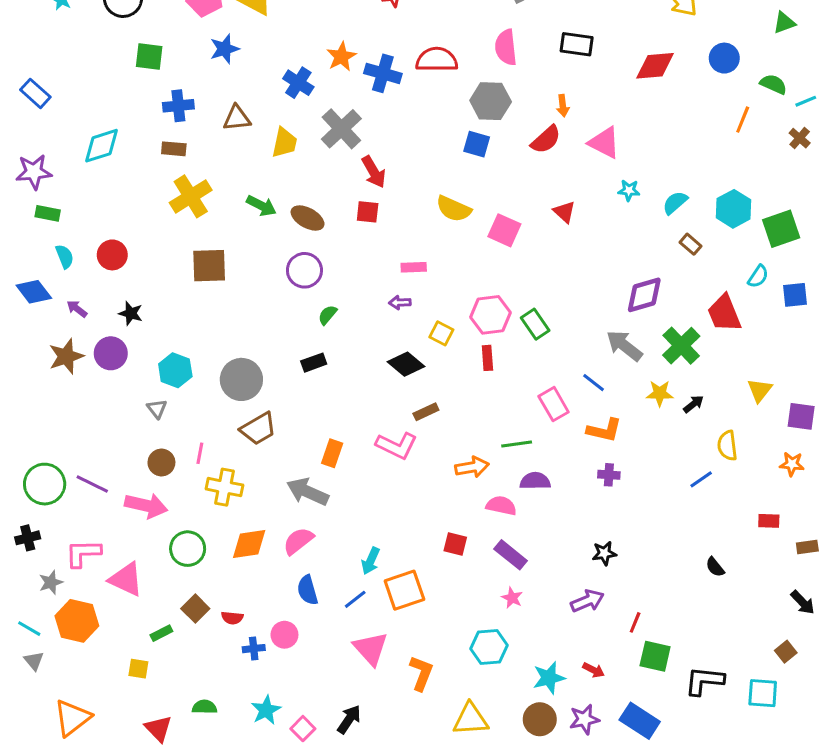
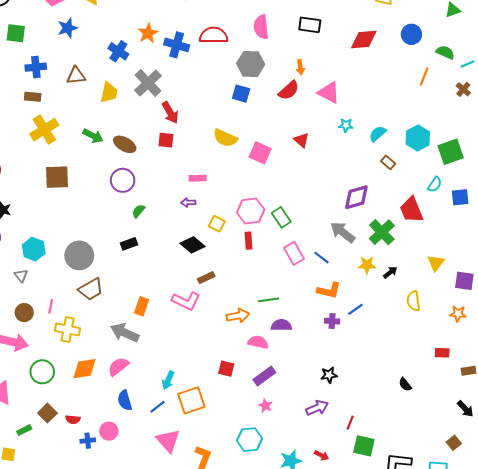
pink rectangle: (554, 404) -> (294, 253), moved
blue line: (701, 479) -> (355, 309), moved
purple rectangle: (511, 555) -> (264, 376), turned -75

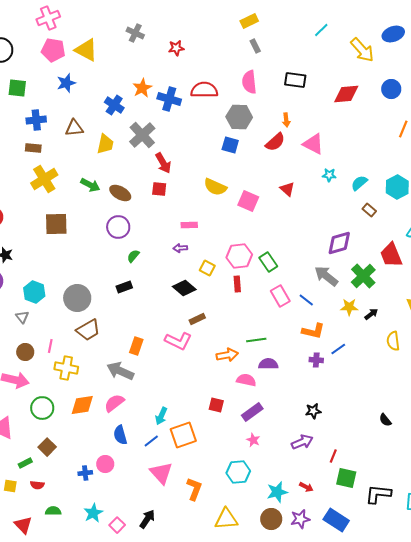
red semicircle: (73, 419) -> (37, 485), moved

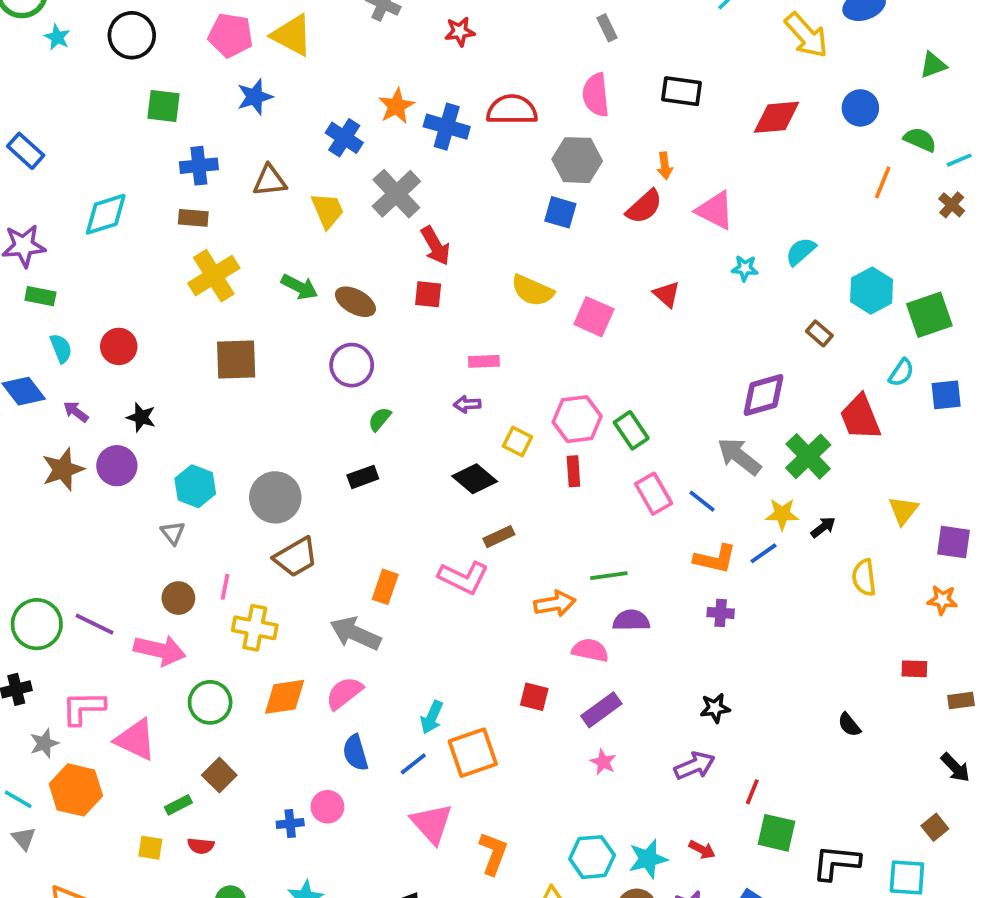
yellow trapezoid: (105, 144) -> (327, 210), turned -35
cyan semicircle: (359, 183) -> (801, 251), moved
blue line: (338, 349) -> (763, 553), moved
cyan hexagon: (238, 472) -> (592, 857), moved

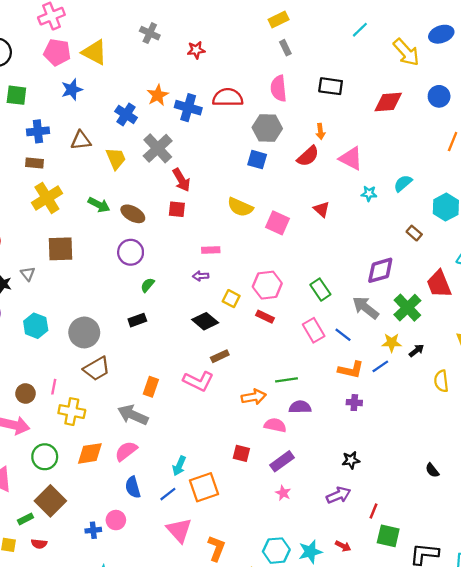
green rectangle: (631, 430) -> (320, 290), moved
red rectangle: (573, 471) -> (265, 317), turned -60
gray triangle: (173, 533) -> (28, 274), moved
brown square: (219, 775) -> (50, 501), size x1.5

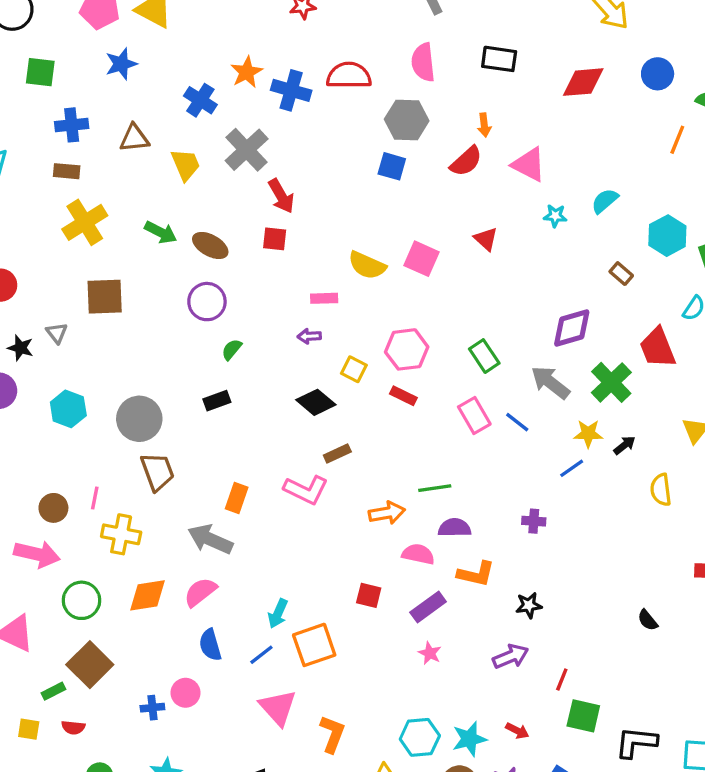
yellow semicircle: (240, 207) -> (367, 265), moved
brown trapezoid: (97, 369) -> (157, 472), turned -80
orange L-shape: (351, 370) -> (476, 574), moved

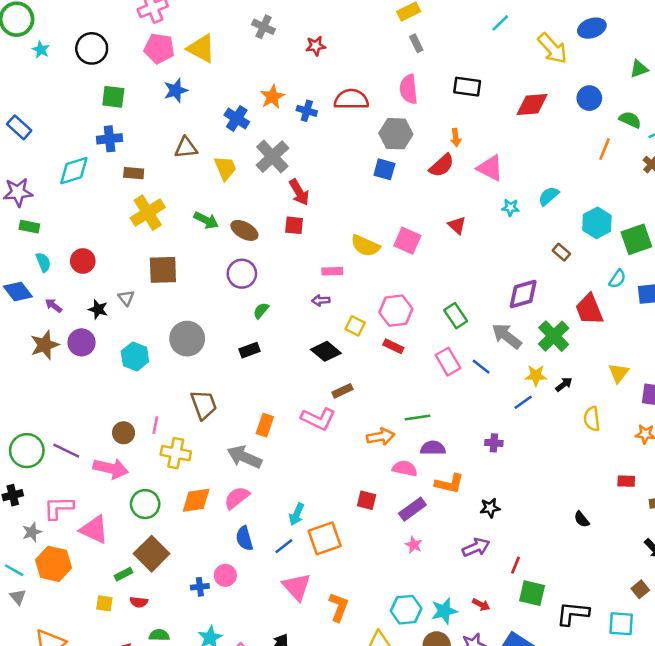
blue cross: (291, 90) -> (307, 111), size x0.7
blue cross: (72, 125) -> (110, 139), moved
gray circle: (139, 419) -> (187, 339), moved

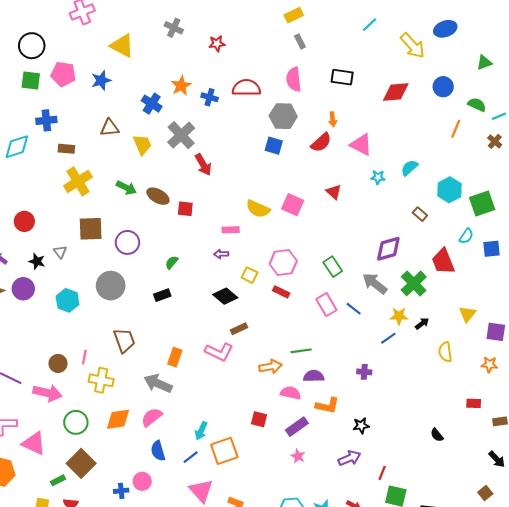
pink pentagon: (159, 48) -> (63, 74), moved
green square: (113, 97) -> (31, 80), moved
red square: (294, 225) -> (185, 209), moved
purple circle: (242, 274) -> (127, 242), moved

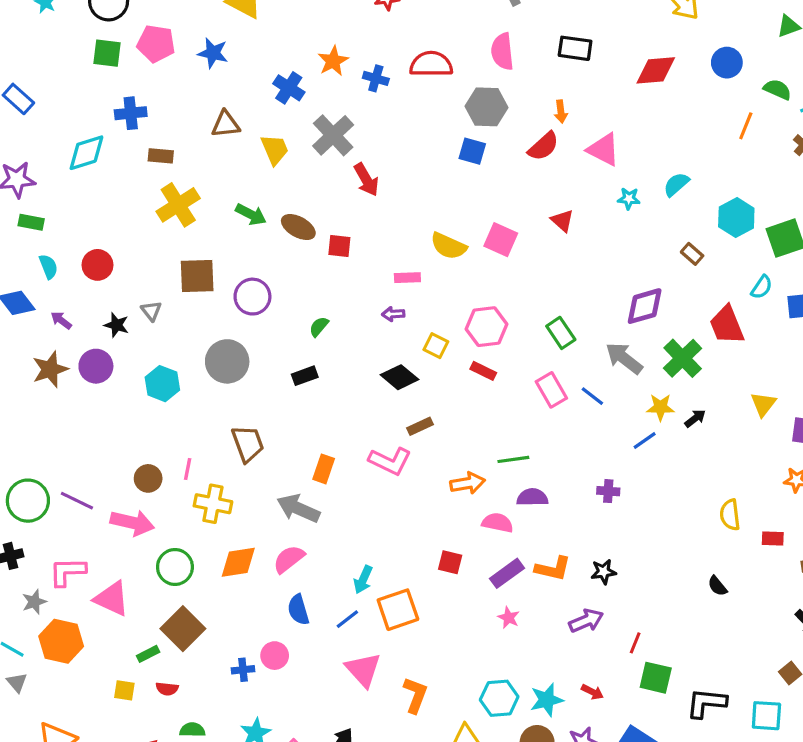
blue star: (101, 80) -> (213, 53), turned 30
yellow semicircle: (445, 352) -> (730, 515), moved
orange L-shape: (327, 406) -> (553, 569), moved

